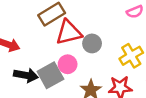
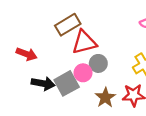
gray circle: (92, 43) -> (98, 63), moved

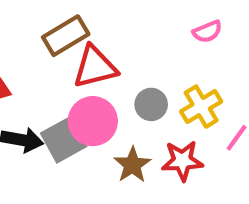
gray circle: (98, 63) -> (151, 104), moved
pink circle: (83, 73) -> (93, 121), size x1.5

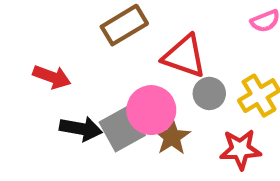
red triangle: (95, 67) -> (184, 56), moved, turned 33
brown star: (132, 165) -> (172, 137), moved

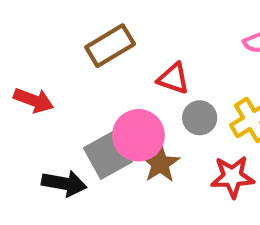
red triangle: (184, 56) -> (173, 78), size x0.7
black arrow: (81, 129) -> (64, 183), moved

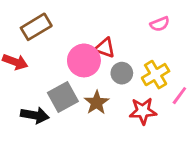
brown rectangle: (110, 46) -> (36, 27), moved
pink circle: (138, 135) -> (84, 60), moved

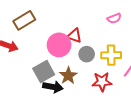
yellow cross: (156, 75) -> (111, 55), turned 30
black arrow: (35, 115) -> (53, 87), moved

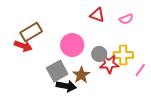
brown rectangle: (24, 20) -> (31, 32), moved
red triangle: (74, 36) -> (97, 15), moved
red star: (102, 82) -> (109, 64), moved

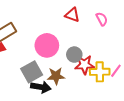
pink semicircle: (126, 19) -> (102, 19), turned -96
yellow cross: (123, 55) -> (100, 72), moved
brown star: (81, 75) -> (56, 76), turned 30

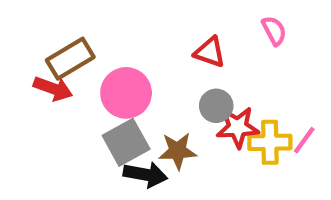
red triangle: (72, 15) -> (210, 52), moved
pink circle: (47, 45) -> (126, 93), moved

